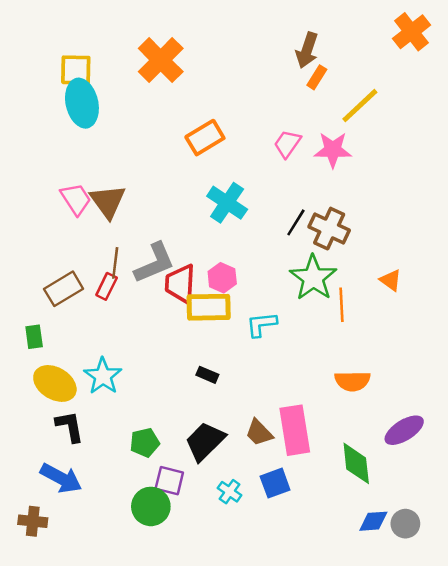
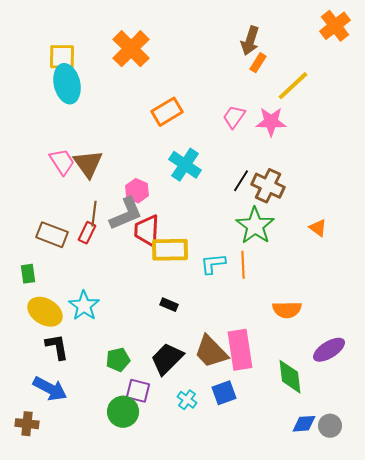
pink hexagon: (222, 278) -> (137, 191), moved
brown rectangle: (64, 289) -> (52, 235), turned 52
orange line: (341, 305) -> (243, 265), moved
brown trapezoid: (259, 433) -> (211, 352), size x1.5

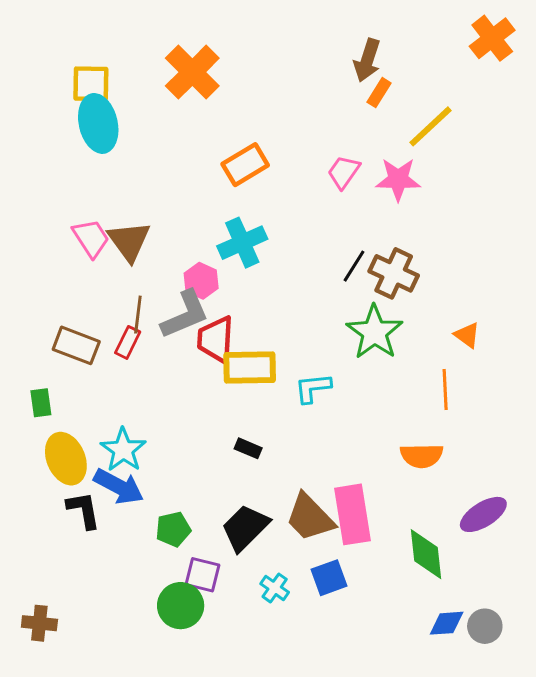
cyan cross: (185, 165) -> (242, 243), moved, turned 32
orange line: (243, 265) -> (445, 390), moved
yellow ellipse: (45, 312) -> (66, 459), turned 36
blue arrow: (50, 389) -> (119, 487), moved

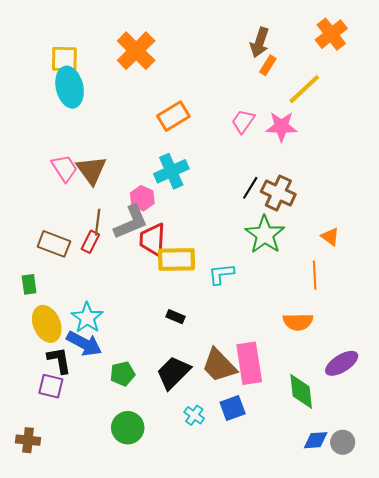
orange cross: (492, 38) -> (331, 34), moved
purple square: (203, 575) -> (51, 386), moved

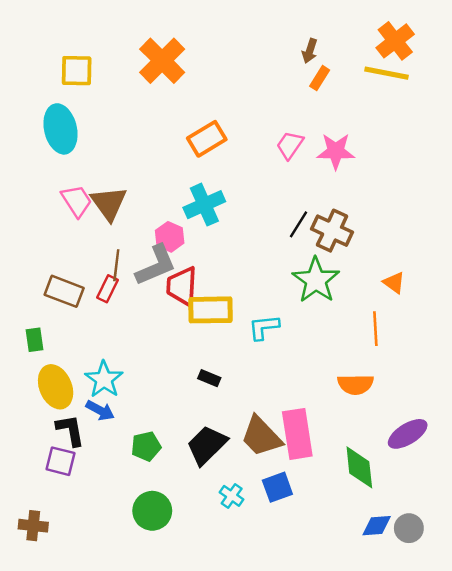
brown arrow: (260, 42) -> (310, 51), size x0.7
cyan ellipse: (70, 87) -> (60, 129), moved
yellow line: (304, 89) -> (387, 73), moved, turned 54
blue arrow: (84, 344) -> (100, 410), size x0.7

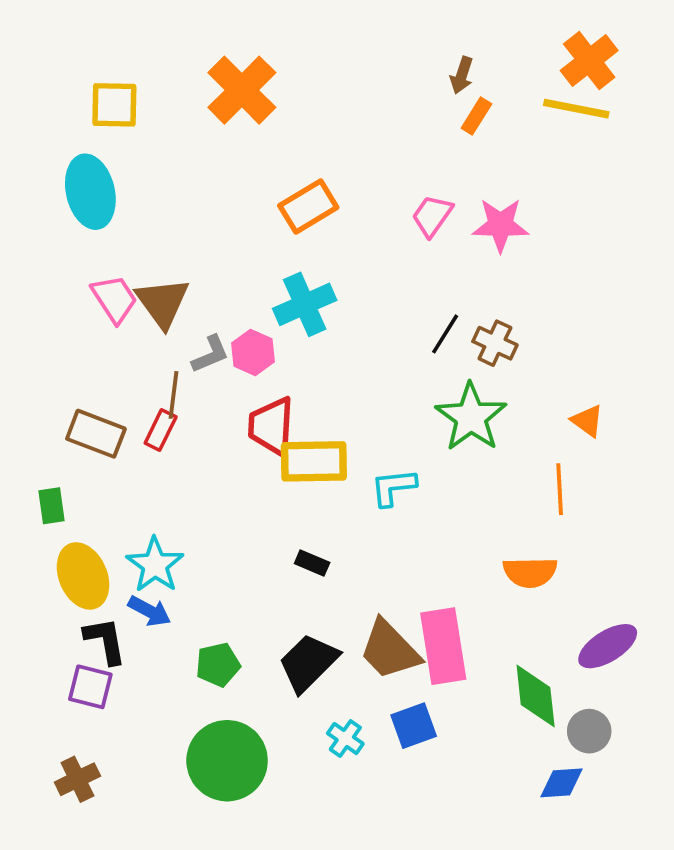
brown cross: (332, 231) -> (495, 343), size x0.7
gray L-shape: (156, 265) -> (210, 354), moved, size x0.6
green circle: (152, 511) -> (227, 761), size x1.4
brown cross: (33, 526) -> (77, 779), moved, turned -32
gray circle: (409, 528) -> (589, 731), moved

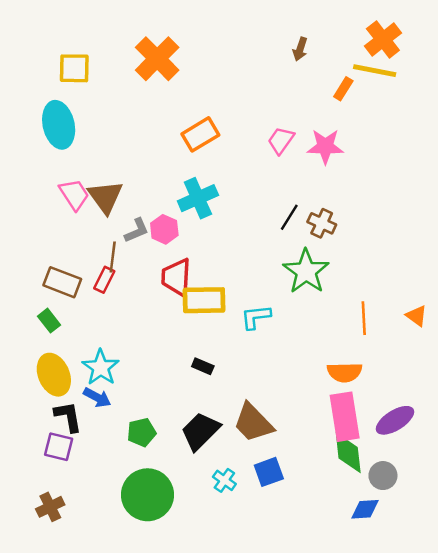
orange rectangle: (476, 116) -> (343, 89), moved
orange triangle: (587, 421) -> (417, 316), moved
green rectangle: (52, 506) -> (49, 321), moved, turned -30
pink rectangle: (443, 646) -> (345, 417), moved

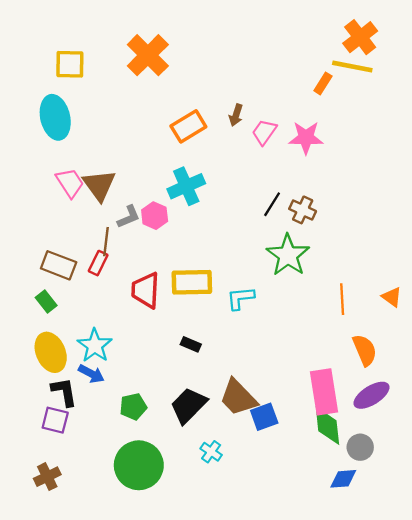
brown arrow: (300, 49) -> (236, 115), moved
red trapezoid: (176, 277) -> (146, 290), moved
orange semicircle: (345, 372) -> (365, 350), moved, turned -112
blue square: (269, 472) -> (264, 417), moved

